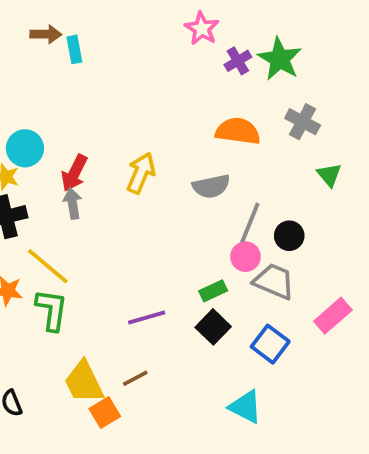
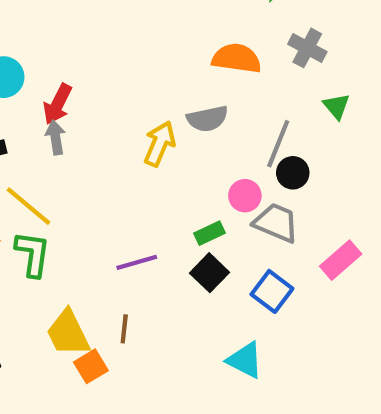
yellow arrow: (141, 173) -> (160, 144), moved
gray line: (249, 224) -> (278, 144), moved
brown line: (135, 378) -> (124, 329), turned -56

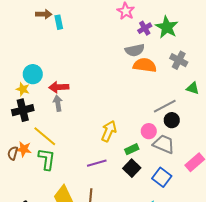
red arrow: (58, 104) -> (59, 87), turned 60
green triangle: (336, 106) -> (193, 88), turned -32
gray semicircle: (207, 119) -> (135, 50), moved
yellow arrow: (160, 144) -> (109, 131), moved
gray line: (278, 144) -> (165, 106), turned 40

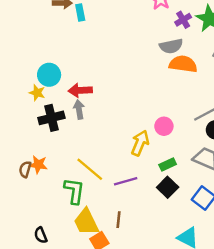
black cross: (23, 110) -> (51, 118), moved
pink circle: (149, 131) -> (164, 126), moved
yellow line: (45, 136) -> (90, 169), moved
green L-shape: (47, 159) -> (74, 191), moved

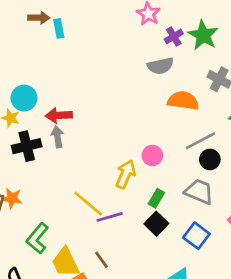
orange semicircle: (183, 64) -> (183, 101), moved
green rectangle: (168, 165) -> (156, 198), turned -35
yellow line: (90, 169) -> (88, 204), moved
green L-shape: (74, 191) -> (37, 238), moved, turned -148
brown line: (118, 220) -> (102, 260), turned -42

